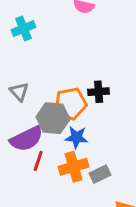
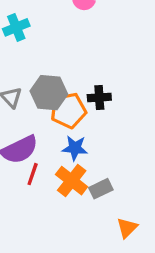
gray hexagon: (53, 118) -> (49, 93), moved
orange cross: (74, 167) -> (72, 181), turned -36

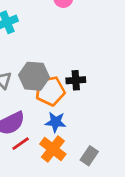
red line: (33, 174) -> (21, 144), turned 36
gray rectangle: (101, 189) -> (89, 156), moved, turned -30

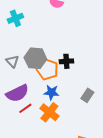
orange pentagon: (50, 91) -> (47, 69), turned 30
gray rectangle: (89, 156) -> (87, 95), moved

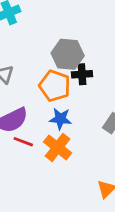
gray hexagon: (35, 58) -> (68, 54), moved
red line: (25, 108) -> (23, 142), turned 56

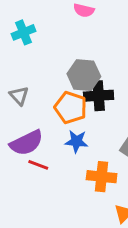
black cross: (82, 74) -> (99, 96), size x1.4
orange cross: (58, 147) -> (102, 177), moved, turned -32

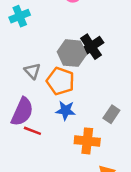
gray triangle: (19, 96) -> (32, 71), moved
black cross: (99, 96) -> (91, 47), moved, turned -30
purple semicircle: (26, 143) -> (22, 112), turned -40

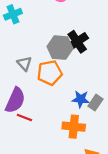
orange pentagon: (60, 81) -> (50, 73), turned -30
blue star: (66, 110) -> (81, 99), moved

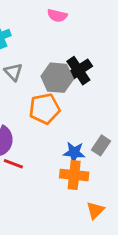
gray triangle: (24, 64) -> (13, 72), moved
blue star: (81, 99) -> (74, 152), moved

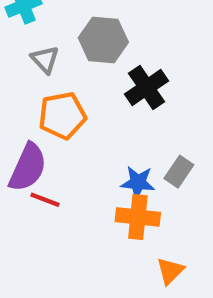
black cross: (78, 71) -> (146, 87), moved
gray hexagon: (57, 78) -> (103, 40), moved
orange pentagon: (44, 109) -> (62, 116), moved

